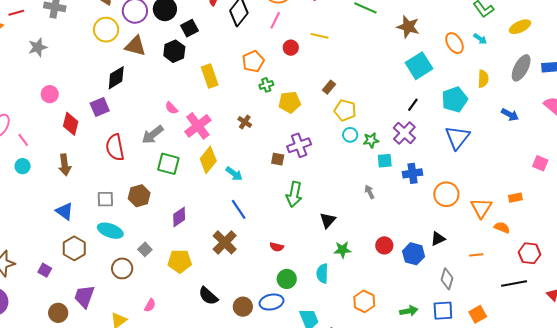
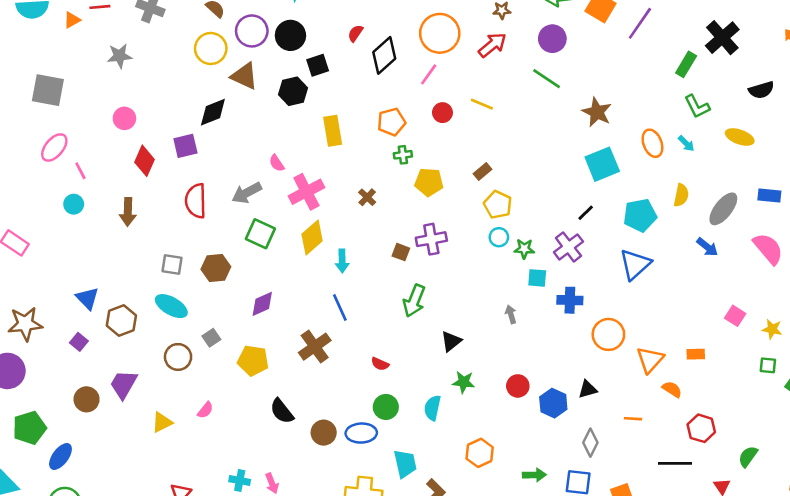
yellow ellipse: (520, 27) -> (740, 137), turned 35
gray ellipse: (521, 68) -> (723, 209), moved
cyan arrow: (234, 174) -> (342, 261), turned 42
blue triangle: (64, 211) -> (87, 298), moved

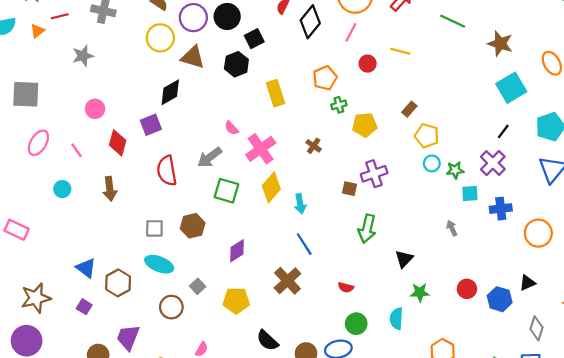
pink line: (80, 171) -> (77, 150), moved

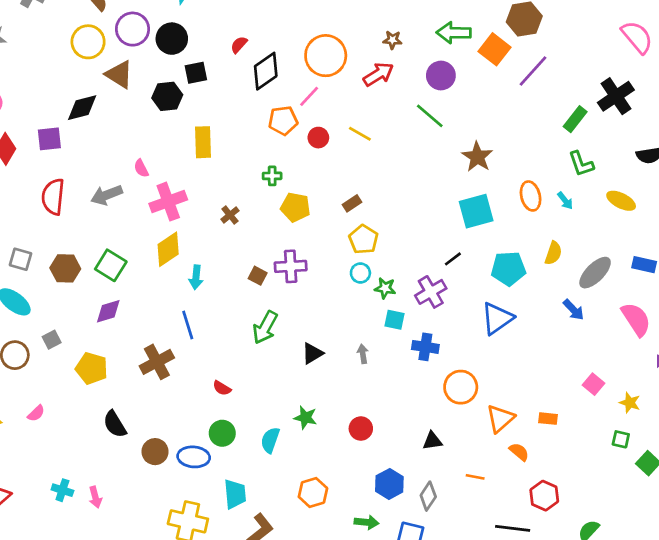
orange pentagon: (325, 78) -> (283, 121), moved
green square: (226, 191) -> (111, 265), moved
black triangle: (404, 259) -> (312, 353), moved
blue hexagon: (500, 299) -> (389, 484), moved

